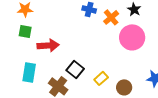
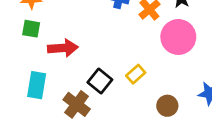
yellow rectangle: (101, 78) -> (136, 74), moved

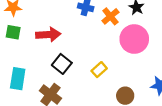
red arrow: (63, 48) -> (48, 35), moved
black square: (100, 81) -> (62, 64), moved

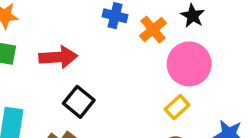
yellow rectangle: (99, 70) -> (177, 107), moved

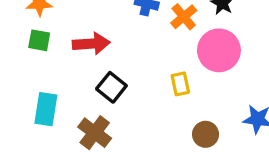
yellow rectangle: (177, 107) -> (180, 84), moved, turned -60

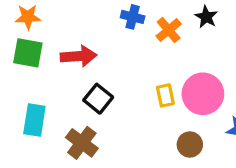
green square: (39, 40) -> (28, 53), size x1.4
pink circle: (219, 50) -> (203, 94), moved

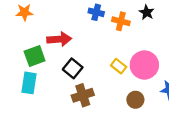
orange cross: (169, 30) -> (121, 21), turned -36
green square: (28, 53) -> (35, 56), moved, turned -30
yellow rectangle: (165, 95) -> (119, 66), turned -40
brown cross: (82, 143) -> (83, 95), moved, turned 35

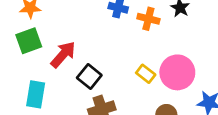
red arrow: (59, 39) -> (63, 55), moved, turned -45
green square: (35, 56) -> (29, 41), moved

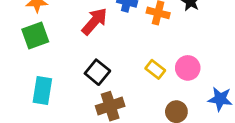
red arrow: (63, 55) -> (95, 21), moved
pink circle: (177, 72) -> (188, 68), size x0.7

